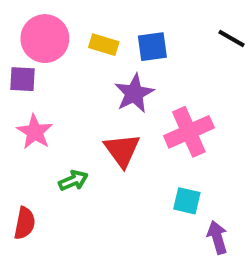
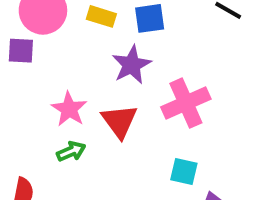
pink star: (35, 132) -> (69, 109), moved

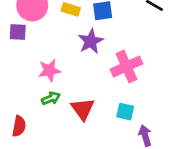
pink star: (69, 109) -> (50, 70), turned 30
red triangle: (119, 121) -> (83, 109), moved

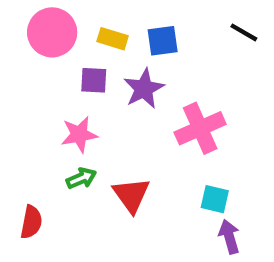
purple square: (18, 32) -> (94, 80), moved
cyan square: (125, 112) -> (215, 199), moved

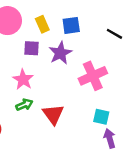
black line: (244, 32) -> (114, 34), moved
yellow rectangle: (113, 39) -> (42, 24), turned 49
pink star: (79, 135) -> (23, 79), turned -30

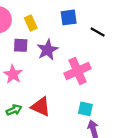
blue square: (71, 25) -> (69, 17), moved
green arrow: (24, 105) -> (14, 110), moved
red triangle: (53, 114) -> (41, 107), turned -30

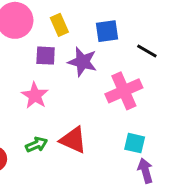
blue square: (69, 17) -> (107, 31), moved
black line: (98, 32) -> (147, 51), moved
purple star: (47, 50) -> (82, 62), turned -30

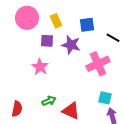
red triangle: (73, 140) -> (71, 111), moved
green arrow: (36, 145) -> (49, 101), moved

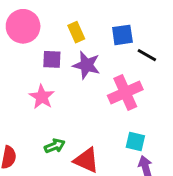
yellow rectangle: (56, 21) -> (76, 32), moved
blue square: (87, 25) -> (122, 35), moved

